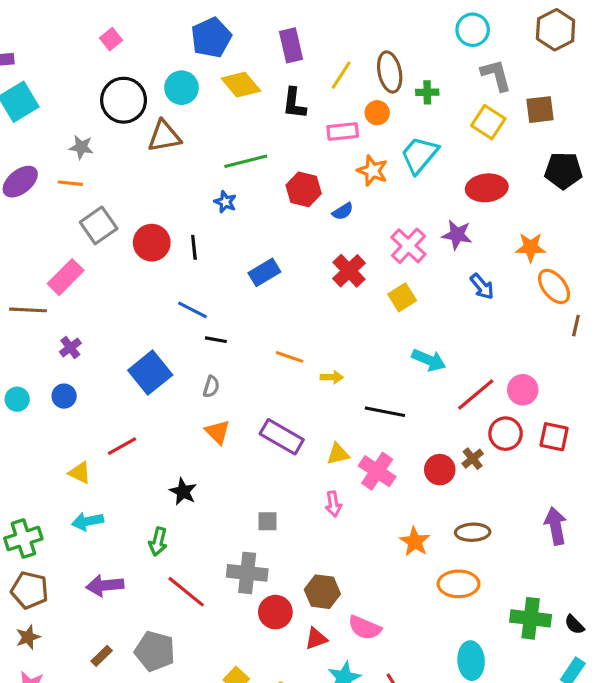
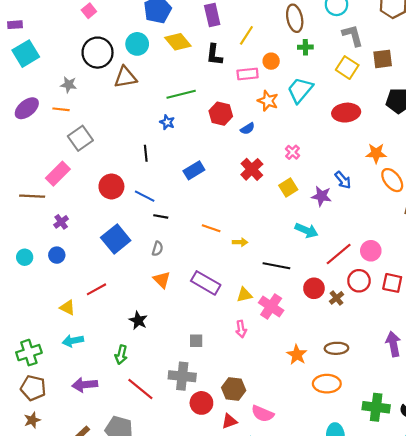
brown ellipse: (390, 72) -> (295, 18), moved
purple star: (457, 235) -> (321, 196), moved
red circle: (152, 243) -> (111, 186), moved
pink cross: (408, 246) -> (293, 152), size x0.6
red circle: (440, 470) -> (314, 288), moved

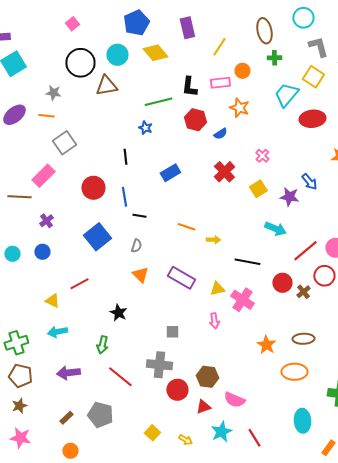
black L-shape: (214, 55) -> (189, 87), moved
cyan trapezoid: (300, 90) -> (286, 95), moved
blue line: (145, 196) -> (124, 197), turned 54

